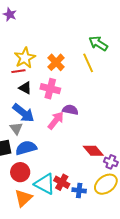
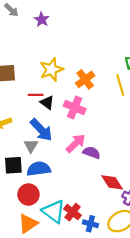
red line: (18, 71) -> (36, 95), moved
purple semicircle: (70, 110) -> (92, 153), moved

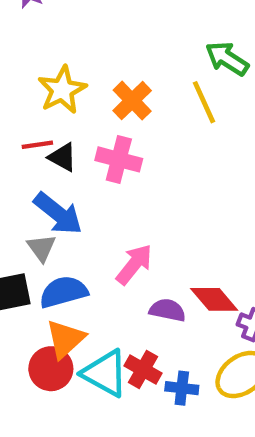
pink arrow: (76, 143) -> (134, 264), moved
purple semicircle: (92, 153) -> (167, 310), moved
red circle: (28, 195) -> (51, 369), moved
orange triangle: (28, 223) -> (65, 339), moved

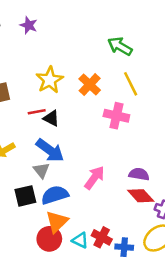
green arrow: (227, 59) -> (120, 46), moved
pink cross: (119, 159) -> (116, 116), moved
purple semicircle: (167, 310) -> (139, 174), moved
cyan triangle: (105, 373) -> (80, 240), size x0.6

